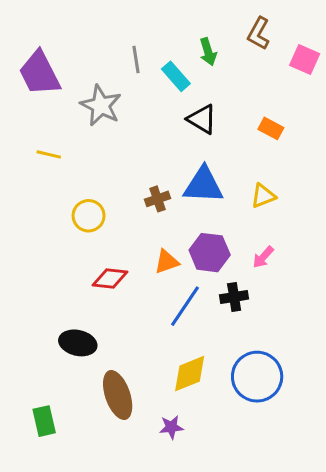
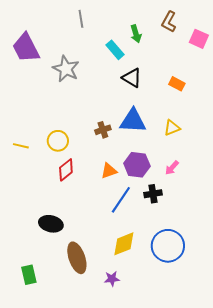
gray line: (136, 60) -> (81, 19), moved
yellow line: (49, 154) -> (21, 146), moved
red diamond: (110, 279) -> (66, 170), moved, turned -45

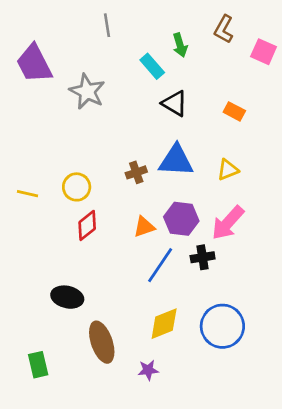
pink arrow: (172, 168) -> (228, 223), size x1.8

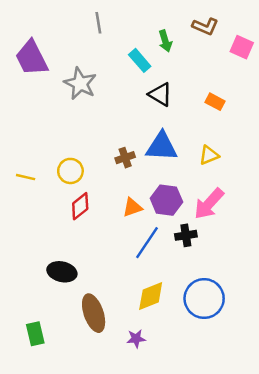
brown L-shape: (224, 29) -> (205, 26), turned -95

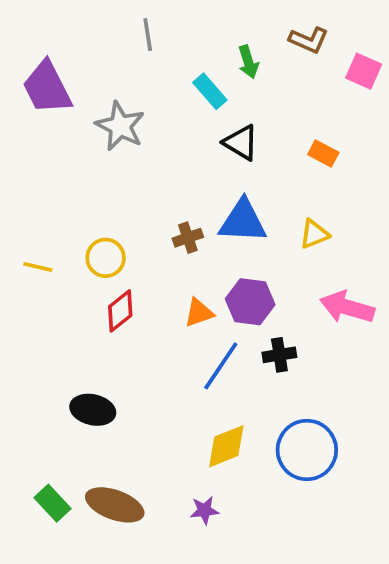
pink arrow: (209, 204) -> (347, 307), moved, turned 64
brown ellipse: (94, 313) -> (115, 505), moved, turned -51
green rectangle: (35, 334) -> (52, 503), turned -30

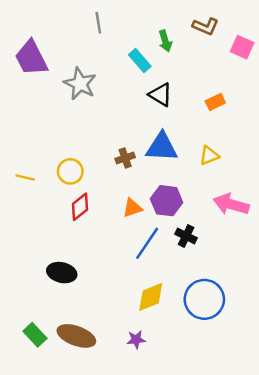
orange rectangle: (323, 154) -> (215, 102), turned -54
black cross: (279, 355) -> (186, 236), turned 35

